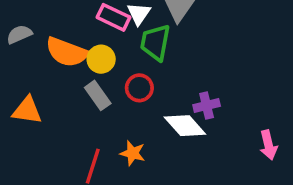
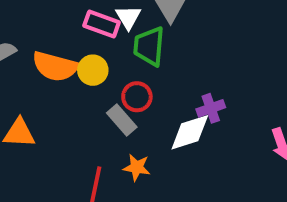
gray rectangle: (98, 95) -> (122, 120), moved
white diamond: (185, 126) -> (190, 132), turned -60

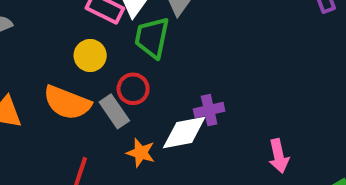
orange semicircle: (55, 66) -> (67, 103), moved
orange star: (137, 167) -> (141, 153), moved

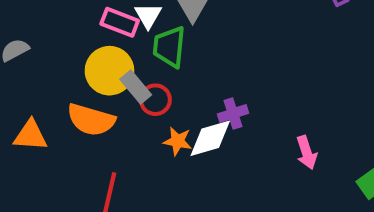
yellow circle: (90, 55) -> (109, 71), size x1.5
gray rectangle: (114, 111) -> (136, 87), moved
orange star: (141, 153) -> (178, 141), moved

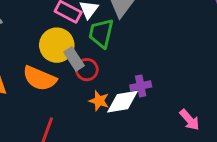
pink arrow: (307, 153) -> (190, 120), turned -30

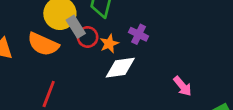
purple cross: (141, 86) -> (139, 34), moved, turned 36
orange star: (99, 101) -> (109, 44), moved, turned 30

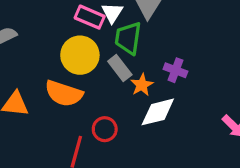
gray rectangle: (76, 27) -> (120, 68), moved
red circle: (88, 37) -> (105, 129), moved

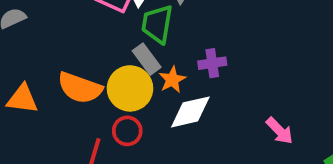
yellow circle: (80, 55) -> (130, 88), moved
purple cross: (175, 70) -> (212, 63), turned -30

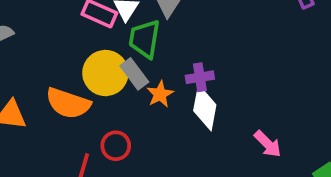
yellow circle: (130, 88) -> (105, 73), moved
white diamond: (190, 112) -> (205, 108), moved, turned -66

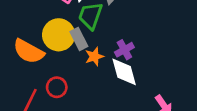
purple cross: (200, 77) -> (124, 50), turned -30
white diamond: (205, 108) -> (124, 72), turned -36

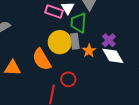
gray rectangle: (79, 39) -> (75, 41), turned 35
orange semicircle: (29, 51) -> (42, 59), turned 45

